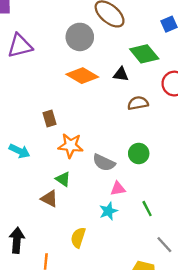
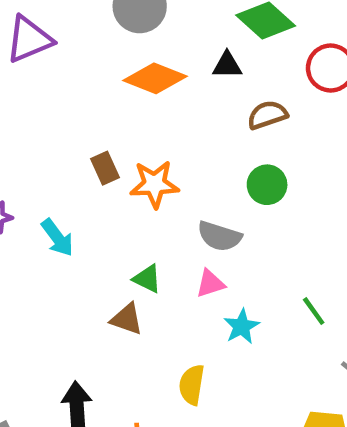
orange star: (71, 146) -> (154, 184), moved
cyan arrow: (19, 151) -> (57, 238), turned 36
green circle: (139, 153) -> (267, 185), moved
pink triangle: (118, 189) -> (210, 283), moved

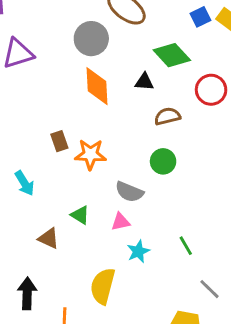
orange diamond: (155, 78) -> (97, 86), turned 60
brown triangle: (127, 319) -> (49, 238), moved
yellow semicircle: (192, 385) -> (103, 286), size x1.4

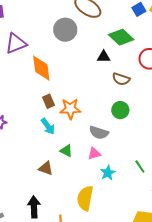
orange diamond: (97, 86) -> (41, 68), moved
brown semicircle: (167, 116) -> (121, 79), turned -144
cyan arrow: (25, 183) -> (48, 126), moved

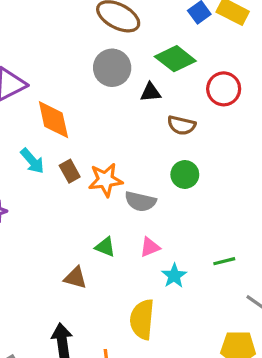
gray circle: (65, 30) -> (112, 68), moved
cyan arrow: (48, 126) -> (32, 161), moved
gray semicircle: (99, 133) -> (140, 201), moved
green line: (140, 167) -> (224, 261), turned -64

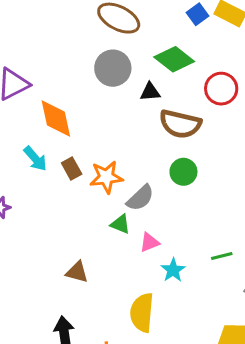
brown semicircle: (181, 125) -> (180, 124), size x1.5
gray semicircle: (140, 201) -> (140, 198), turned -56
green triangle: (105, 247) -> (120, 224), moved

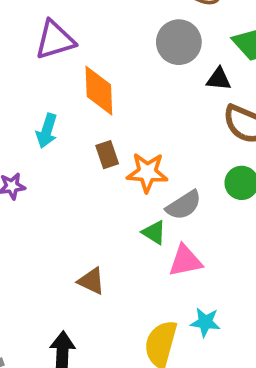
cyan arrow: (35, 159) -> (47, 131), moved, turned 48
pink triangle: (149, 242) -> (185, 261), size x1.4
cyan star: (173, 270) -> (205, 322), moved, turned 30

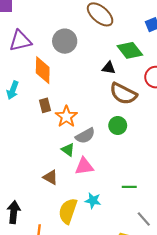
gray circle: (179, 42) -> (65, 41), moved
orange star: (147, 172) -> (66, 117), turned 30
brown triangle: (91, 281) -> (50, 177), moved

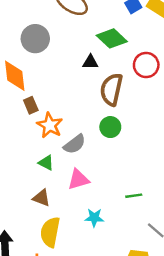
brown semicircle: (123, 94) -> (111, 89), turned 84
brown rectangle: (45, 105) -> (31, 105), moved
green triangle: (68, 150) -> (46, 163), moved
yellow semicircle: (68, 211) -> (50, 232), moved

